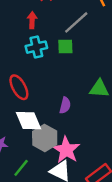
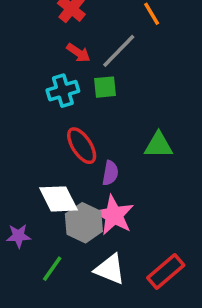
red arrow: (32, 20) -> (78, 53), moved, turned 126
red ellipse: (19, 87) -> (82, 146), moved
pink star: (66, 150) -> (114, 215), moved

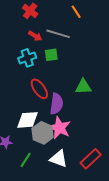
gray line: (119, 51) -> (58, 34), turned 65
purple semicircle: (110, 173) -> (56, 104), size x1.5
white diamond: (58, 199) -> (27, 120), turned -65

